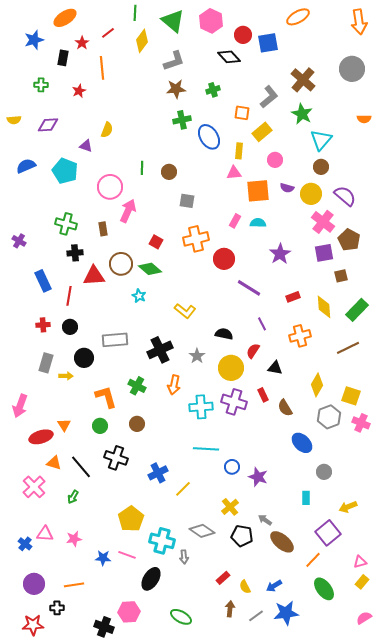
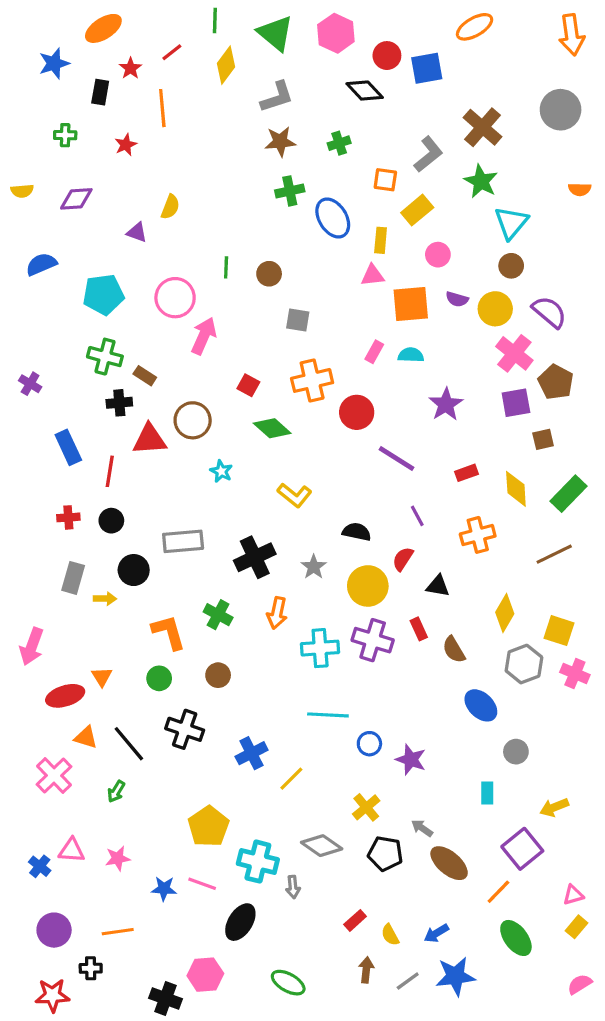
cyan pentagon: (65, 171) -> (103, 294), moved, turned -30
brown rectangle: (103, 229) -> (145, 376), moved, turned -48
green diamond: (150, 269) -> (272, 428), moved

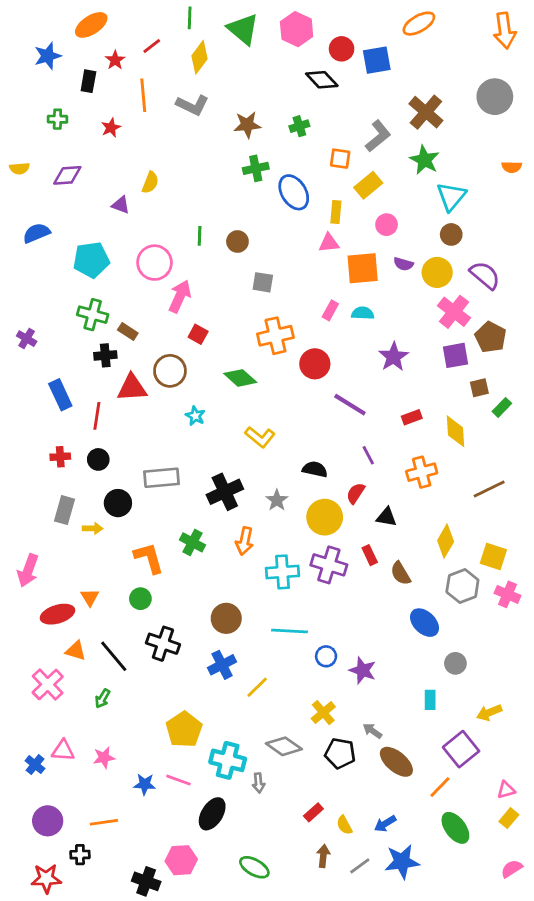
gray L-shape: (277, 97) -> (192, 105), moved, turned 44
red square: (248, 385) -> (198, 334), moved
green rectangle: (569, 494) -> (502, 407), moved, size x0.6
brown circle: (218, 675) -> (226, 618), moved, size x1.4

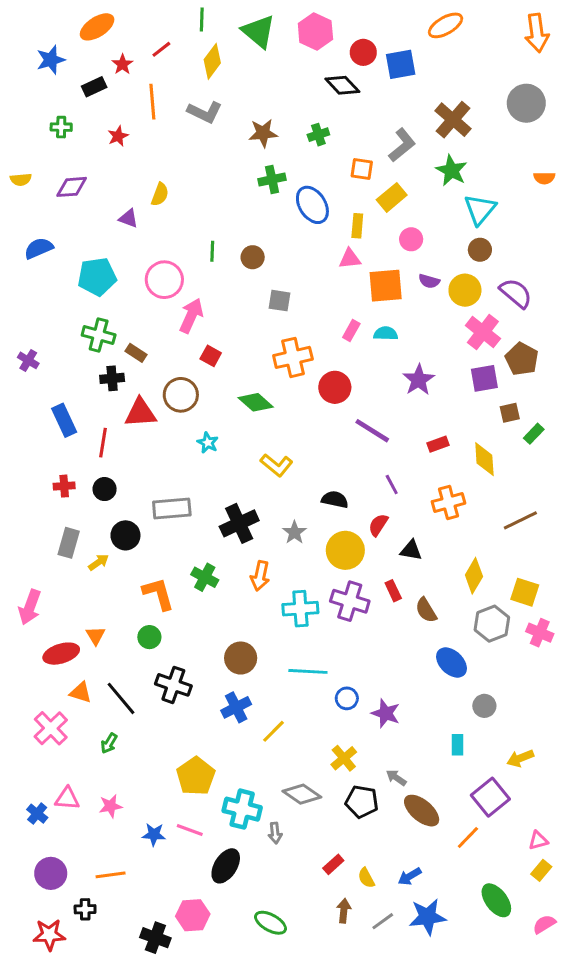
black rectangle: (88, 81) -> (94, 87), turned 55
yellow arrow: (93, 528) -> (99, 562), turned -36
green ellipse: (455, 828) -> (496, 900), moved

